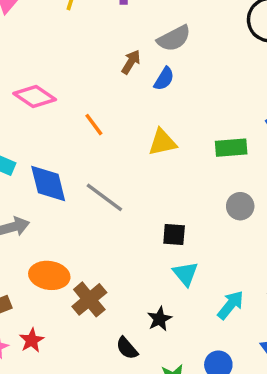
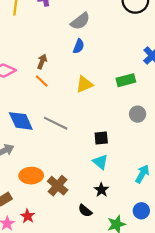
brown arrow: (131, 62) -> (42, 62), moved
cyan triangle: (185, 274) -> (100, 162), moved

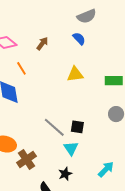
blue semicircle: (79, 46) -> (79, 39), turned -80
orange line: (42, 81) -> (21, 68), moved
gray line: (56, 123) -> (54, 127), moved

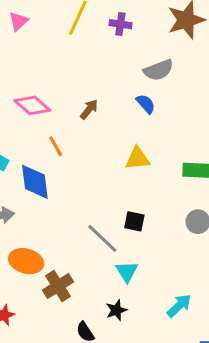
black square: (77, 127) -> (134, 221), moved

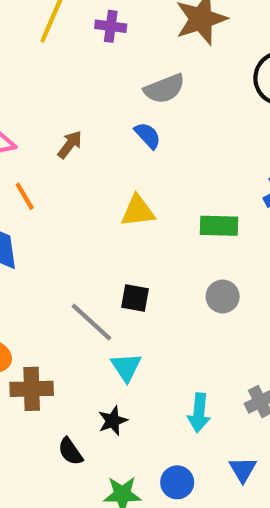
brown cross: (58, 286) -> (32, 389), turned 32
cyan arrow: (179, 306) -> (199, 413), turned 140

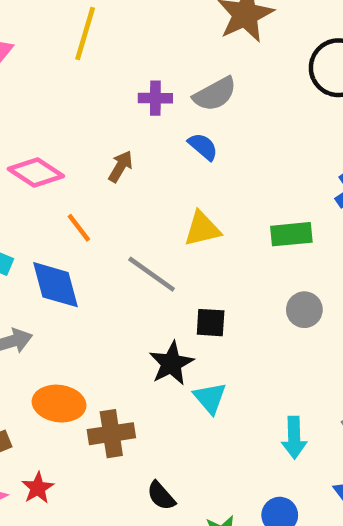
purple cross: (111, 26) -> (155, 98), moved
gray line: (91, 322) -> (152, 274), moved
black star: (113, 421) -> (171, 363), moved, size x1.4

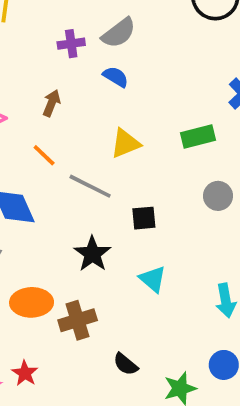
orange line: (79, 228) -> (44, 155), moved
black star: (171, 363) -> (92, 254), moved

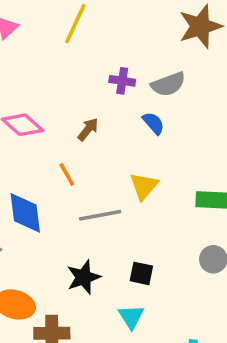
yellow triangle: (125, 143) -> (144, 186), turned -44
gray line: (90, 186) -> (100, 215), turned -54
black square: (144, 218) -> (141, 273), moved

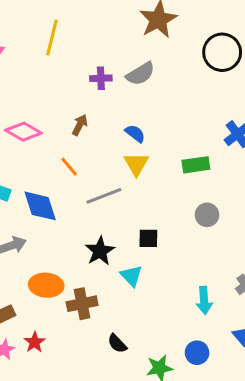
blue semicircle: (153, 123) -> (135, 134), moved
cyan triangle: (131, 317) -> (131, 276), moved

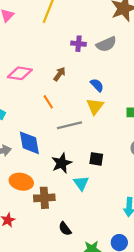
pink diamond: (23, 132) -> (20, 73), turned -30
blue diamond: (40, 206) -> (29, 143), moved

